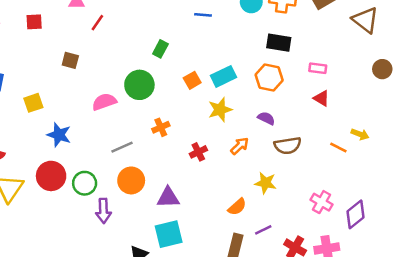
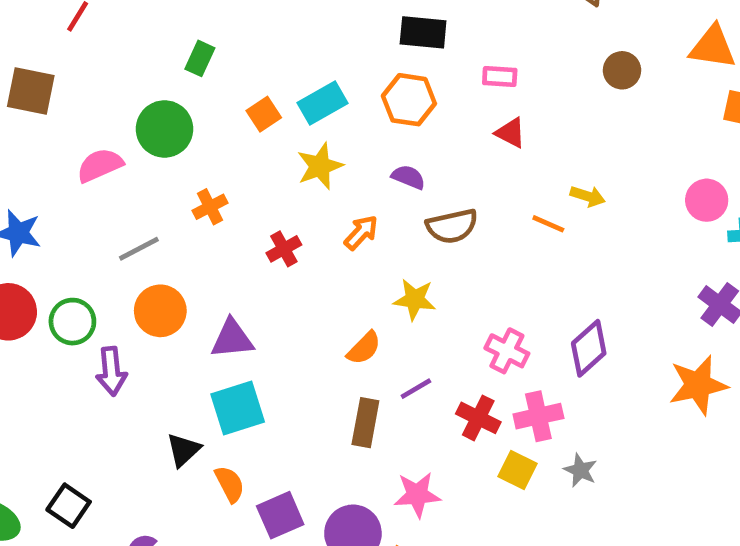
brown square: (70, 60) -> (31, 91), size x1.5
pink cross: (322, 202) -> (507, 351), moved

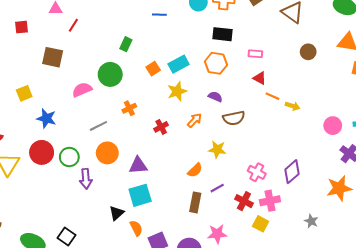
pink circle: (707, 200) -> (333, 126), moved
orange line: (548, 224) -> (273, 96), moved
gray star: (580, 470) -> (311, 221), moved

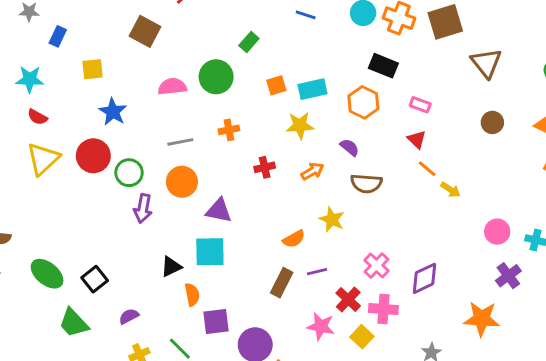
pink star: (217, 234) -> (321, 326), moved

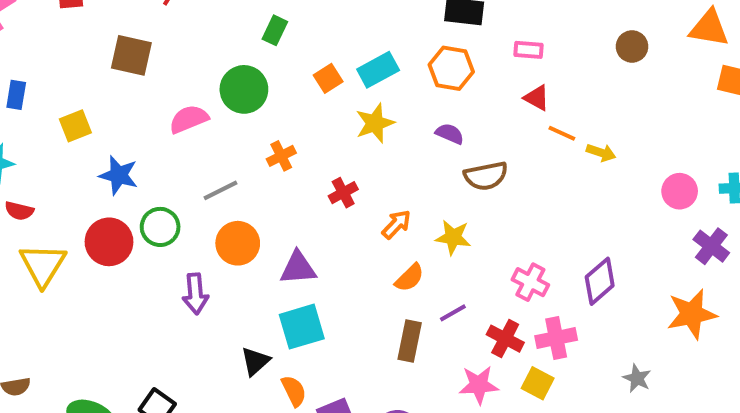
orange arrow: (312, 171) -> (396, 224), moved
green circle: (129, 173) -> (160, 227), moved

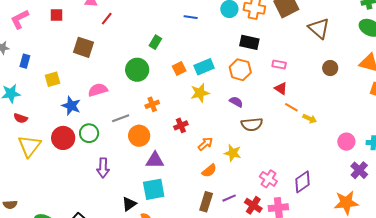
pink semicircle: (189, 119) -> (98, 90), moved
orange circle: (238, 243) -> (139, 136), moved
purple line: (453, 313) -> (229, 198), moved

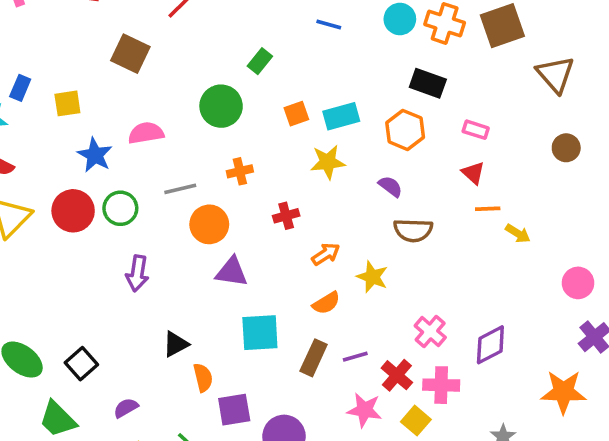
blue rectangle: (25, 61) -> (20, 88), moved
orange line: (291, 107) -> (488, 209), turned -40
cyan square: (154, 189) -> (260, 333), moved

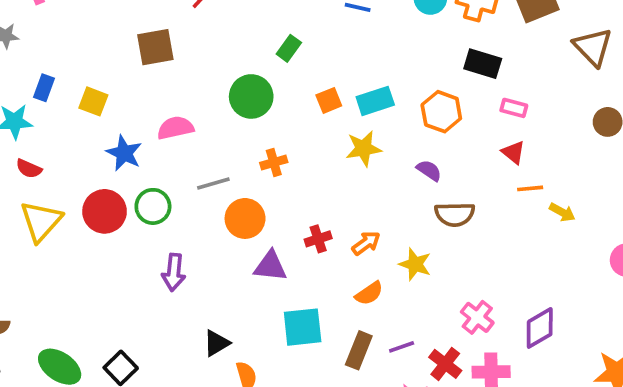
brown square: (130, 54) -> (155, 47), turned -33
black rectangle: (428, 83) -> (483, 64), moved
yellow square: (67, 103) -> (93, 101), turned 32
red cross: (286, 216) -> (318, 239), moved

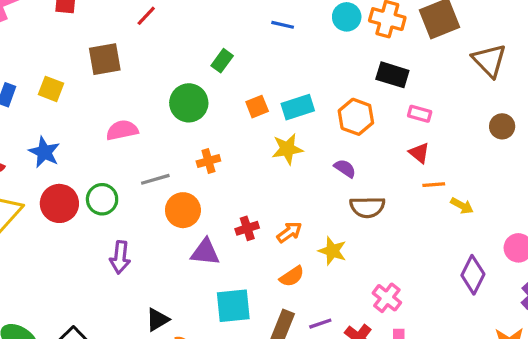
yellow square: (93, 101) -> (51, 89), moved
blue star: (124, 153) -> (44, 152), moved
purple diamond: (540, 328) -> (473, 275), moved, turned -33

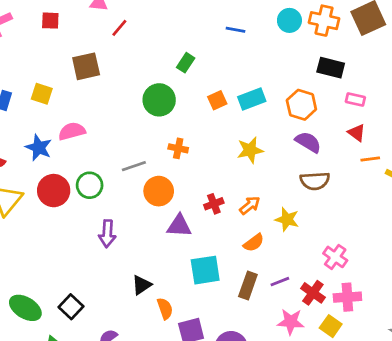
pink semicircle: (122, 130) -> (72, 131), moved
yellow star: (287, 149) -> (250, 150), moved
orange cross: (208, 161) -> (178, 148), turned 30
purple semicircle: (345, 168) -> (308, 142), moved, size x1.4

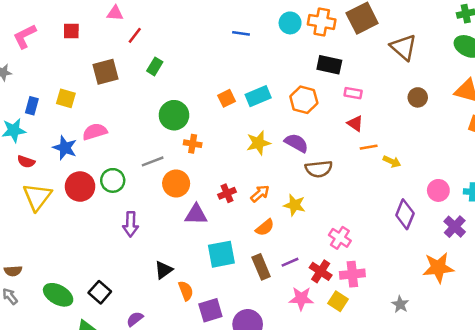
green rectangle: (186, 63) -> (155, 66), moved
green circle: (159, 100) -> (174, 115), moved
purple semicircle: (308, 142) -> (296, 143), moved
brown rectangle: (248, 286) -> (261, 267), turned -40

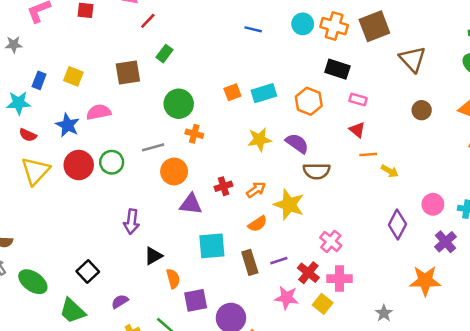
brown square: (106, 72) -> (128, 73), moved
yellow star: (295, 205) -> (289, 205), size x1.4
purple arrow: (131, 224) -> (132, 222), moved
green ellipse: (58, 295) -> (33, 282), moved

